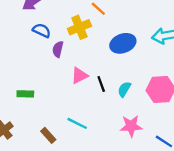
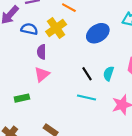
blue semicircle: (42, 30) -> (29, 29), moved
pink triangle: (79, 75) -> (42, 74), moved
cyan line: (77, 123) -> (86, 98), moved

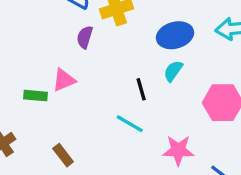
pink triangle: (42, 74) -> (64, 80), moved
cyan semicircle: (109, 74) -> (173, 71), moved

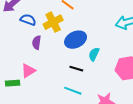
blue ellipse: (175, 35) -> (76, 40), moved
black line: (141, 89) -> (76, 69), turned -48

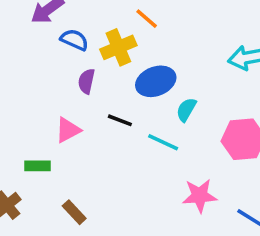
black line: (76, 69) -> (120, 120), moved
green rectangle: (13, 83) -> (38, 166), moved
cyan line: (73, 91) -> (163, 142), moved

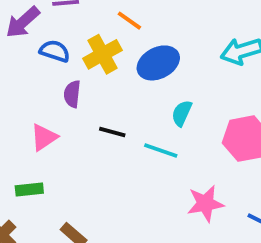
blue ellipse: (156, 81) -> (158, 63), moved
pink triangle: (68, 130) -> (44, 137), moved

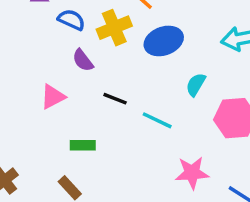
purple semicircle: (72, 94) -> (83, 60), turned -50
cyan semicircle: (182, 113) -> (196, 85), moved
green rectangle: (29, 190) -> (83, 145), moved

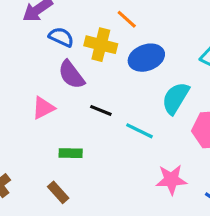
yellow cross: (114, 28) -> (101, 45), turned 36
purple semicircle: (83, 60) -> (71, 75), size x1.4
cyan semicircle: (196, 85) -> (176, 98), size x1.5

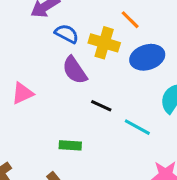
pink triangle: (43, 108) -> (22, 93), moved

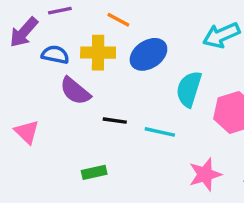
pink triangle: (22, 93) -> (27, 132), turned -35

